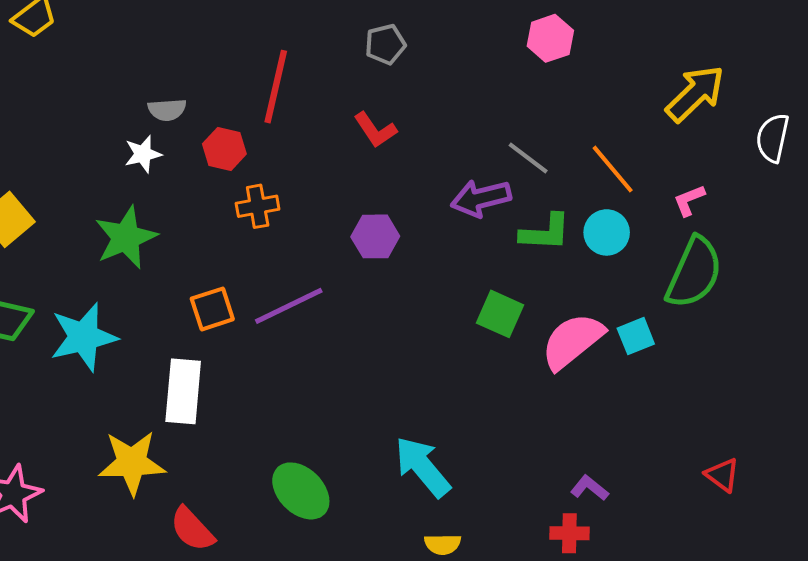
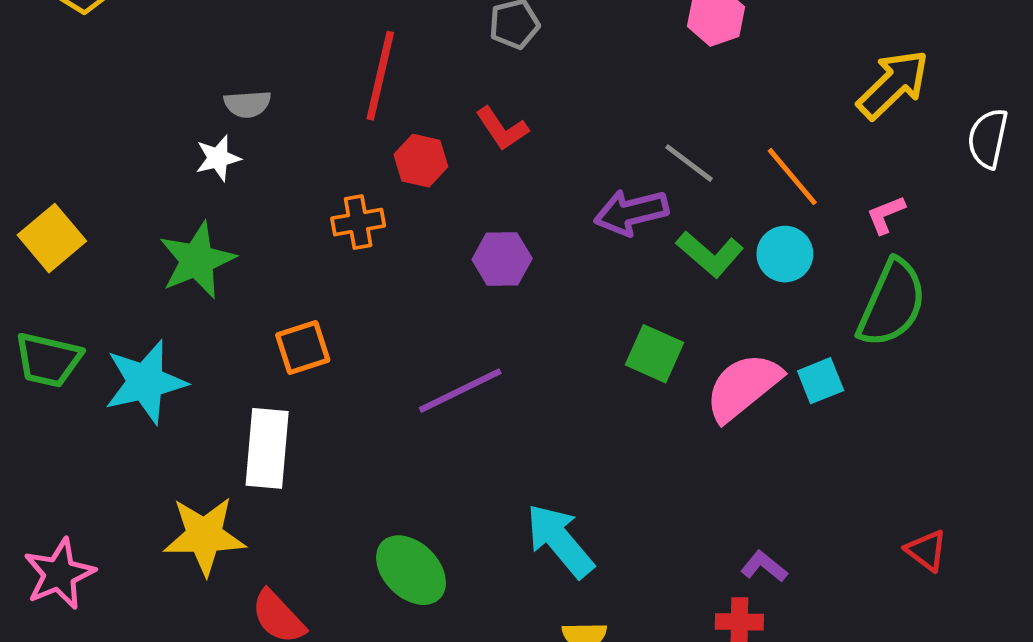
red hexagon: (224, 149) -> (421, 161), moved
green L-shape: (545, 232) -> (710, 254), turned 38
purple line: (289, 306) -> (460, 391), moved

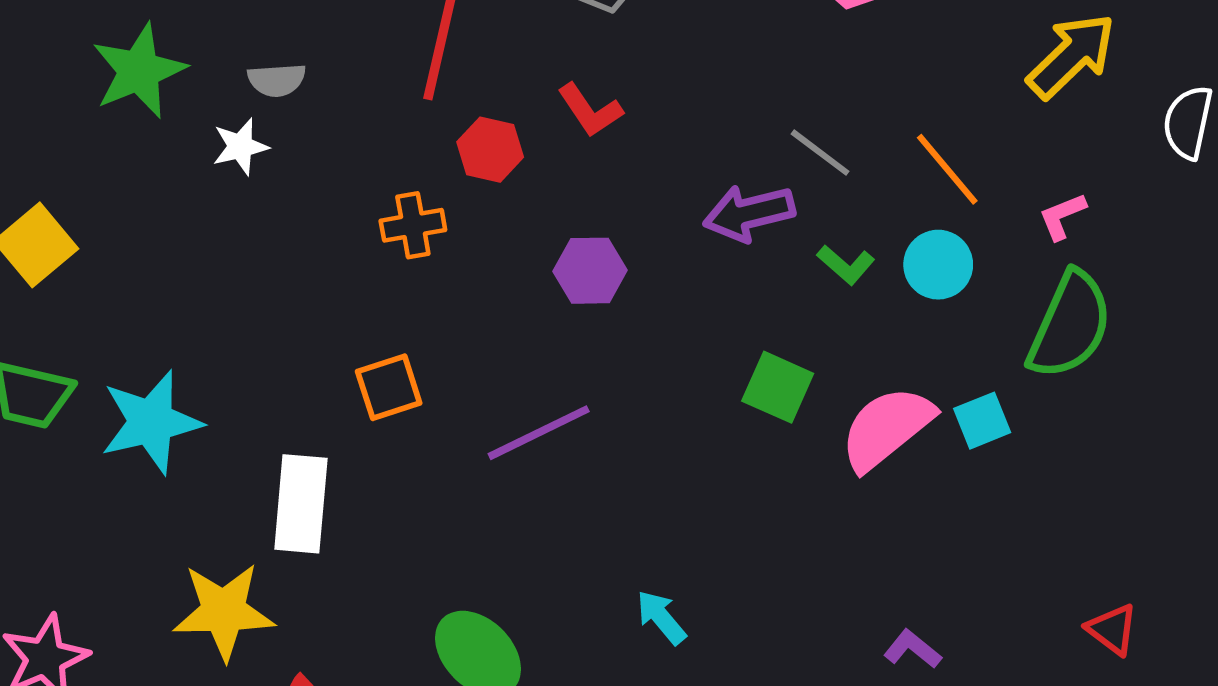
green L-shape: (710, 254) -> (846, 265), size x0.7
green star: (197, 260) -> (139, 71), moved
orange square: (303, 348) -> (389, 387), moved
cyan arrow: (560, 541) -> (661, 617), size x0.6

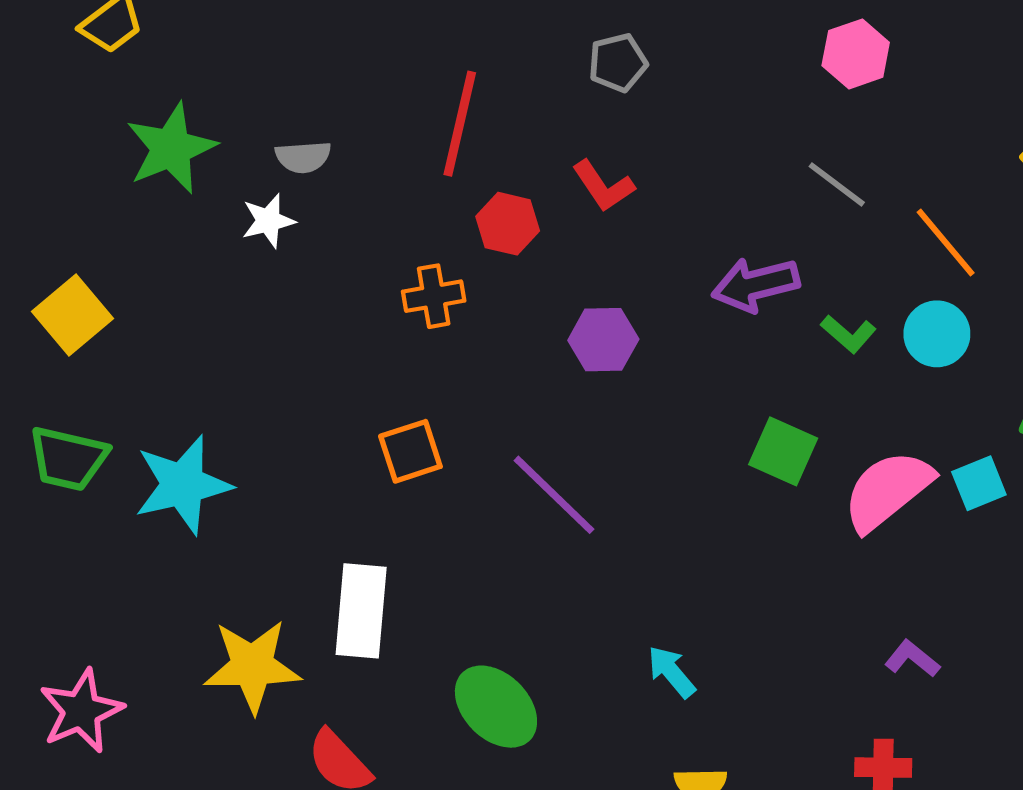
gray line: (820, 153) -> (837, 184), moved
purple line: (539, 433) -> (554, 495), turned 70
white rectangle: (301, 504) -> (361, 611), moved
purple L-shape: (912, 649) -> (912, 659), moved

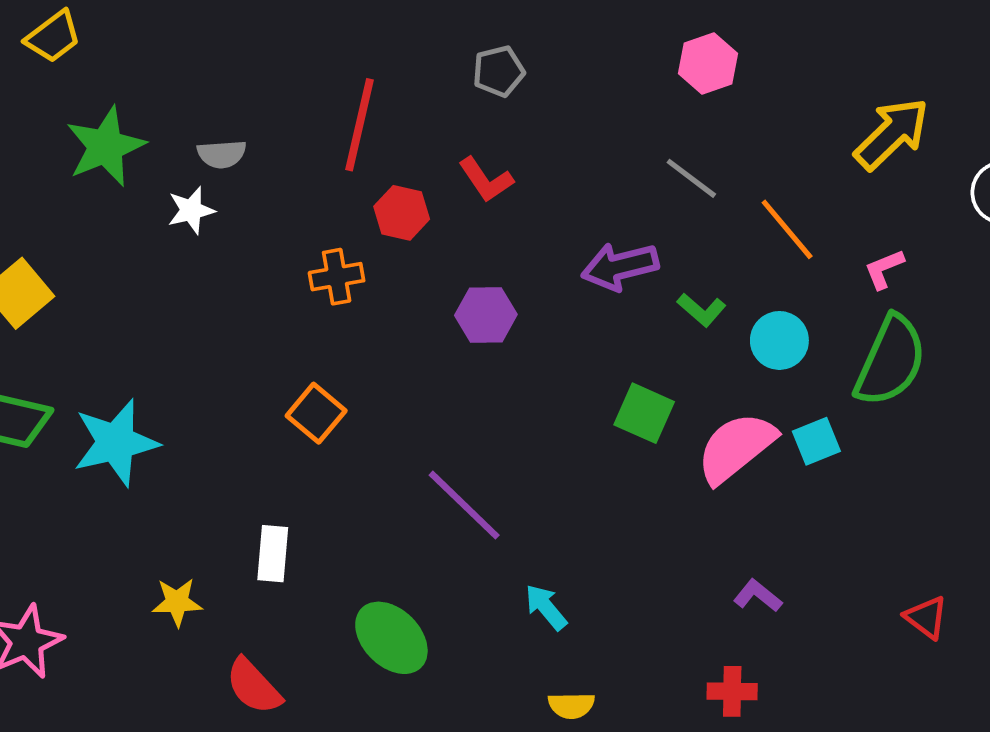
cyan circle: (937, 334) -> (779, 340), moved
orange square: (410, 451) -> (316, 413), turned -32
purple line: (554, 495) -> (464, 505), moved
white rectangle: (361, 611) -> (273, 554), size x0.7
yellow star: (252, 666) -> (177, 602), size x0.6

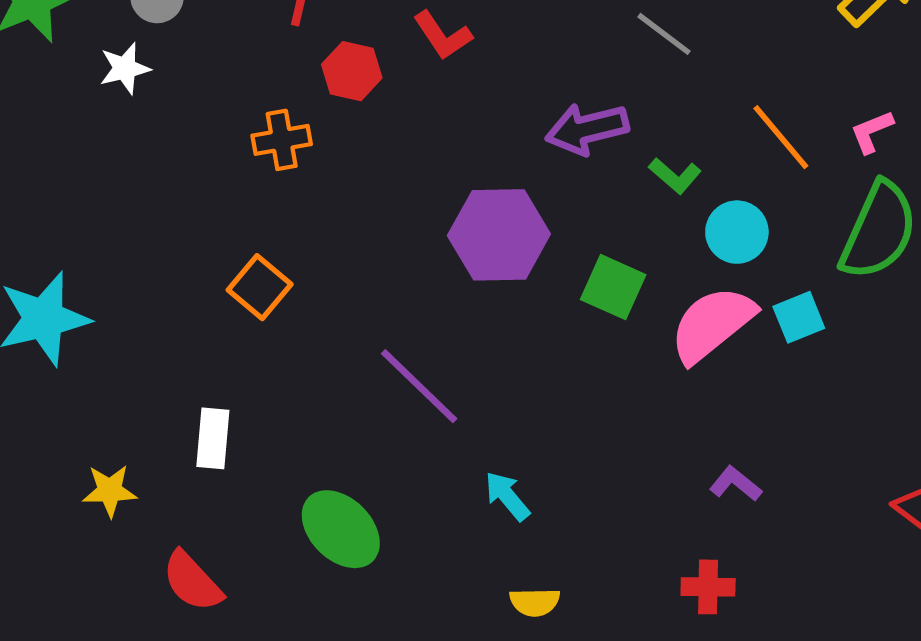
orange line: (787, 229) -> (781, 137), moved
purple hexagon: (486, 315) -> (499, 235), moved, size x1.5
cyan circle: (779, 340) -> (737, 232), moved

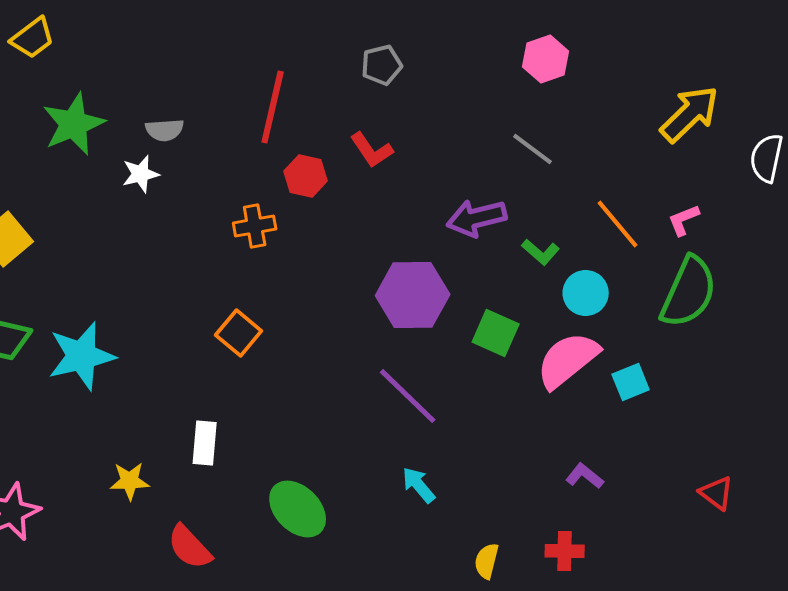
cyan square: (799, 317) -> (631, 382), moved
purple line: (419, 386) -> (408, 396), moved
yellow semicircle: (535, 602) -> (487, 561), moved, turned 105

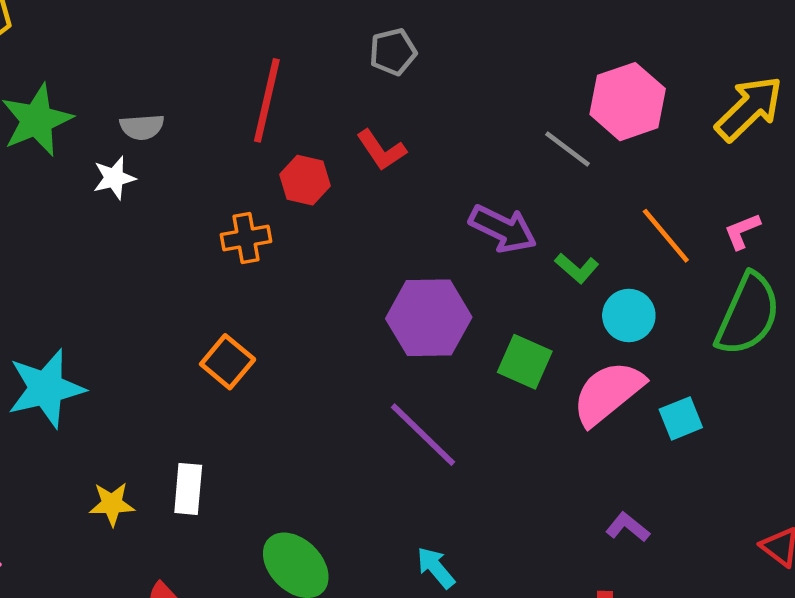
pink hexagon: (546, 59) -> (628, 102), moved, size x1.4
purple arrow: (477, 218) -> (503, 229), turned -140
yellow star: (130, 481) -> (112, 504), moved
cyan arrow: (419, 485) -> (436, 568), moved

